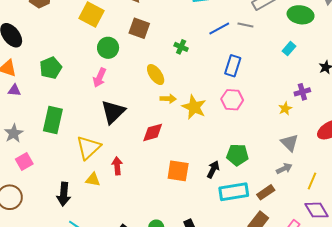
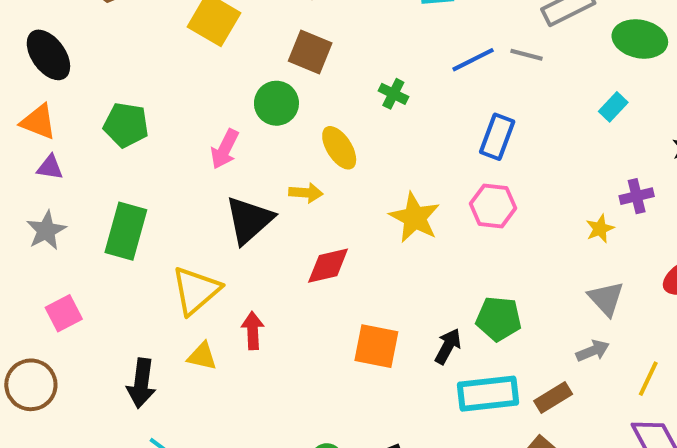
green circle: (108, 48) -> (276, 103), moved
green pentagon: (51, 68) -> (126, 125), turned 30
yellow arrow: (168, 99) -> (306, 193), moved
gray star: (14, 133) -> (46, 230), moved

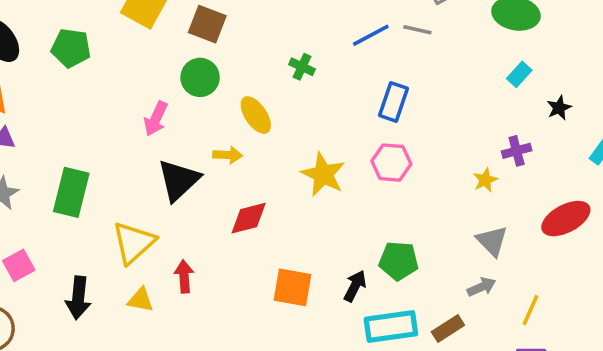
brown square: (310, 52) -> (207, 24), moved
cyan rectangle: (613, 107) -> (519, 74), moved
green pentagon: (126, 125) -> (71, 48), moved
black arrow: (141, 383) -> (78, 298), moved

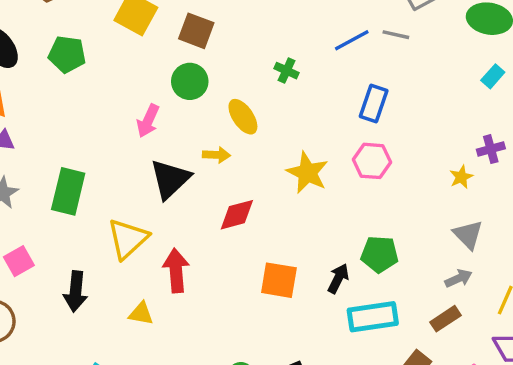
red arrow: (184, 276) -> (176, 271), size x1.4
yellow triangle: (141, 300) -> (141, 314), moved
brown rectangle: (448, 328) -> (445, 319), moved

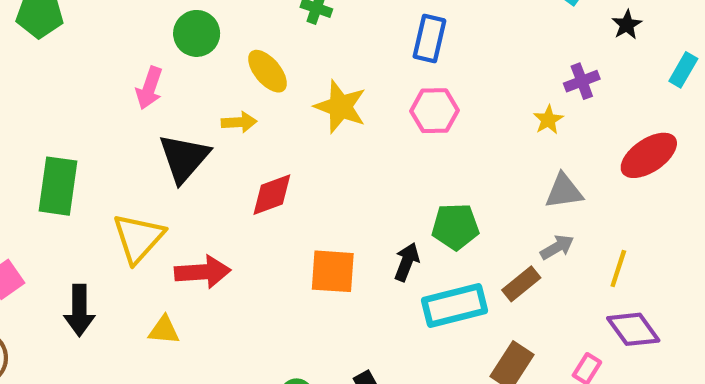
yellow star: (307, 173) -> (340, 107), moved
gray triangle: (468, 235) -> (564, 191), turned -48
red arrow: (176, 271) -> (203, 272), turned 96
brown rectangle: (445, 319) -> (521, 284), moved

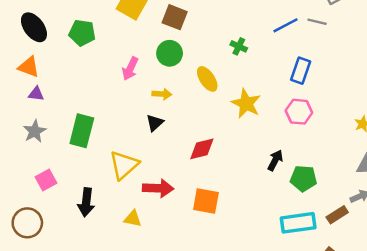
pink arrow: (149, 88) -> (130, 69), moved
yellow arrow: (239, 122) -> (162, 94), moved
black triangle: (184, 158) -> (155, 123), size x0.6
black arrow: (407, 262) -> (275, 160), moved
orange square: (333, 271) -> (206, 201), moved

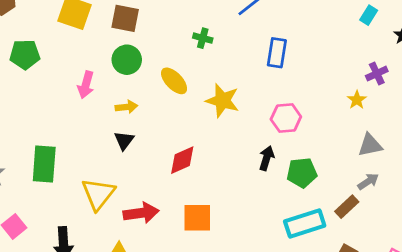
pink hexagon: (299, 112) -> (286, 118), moved

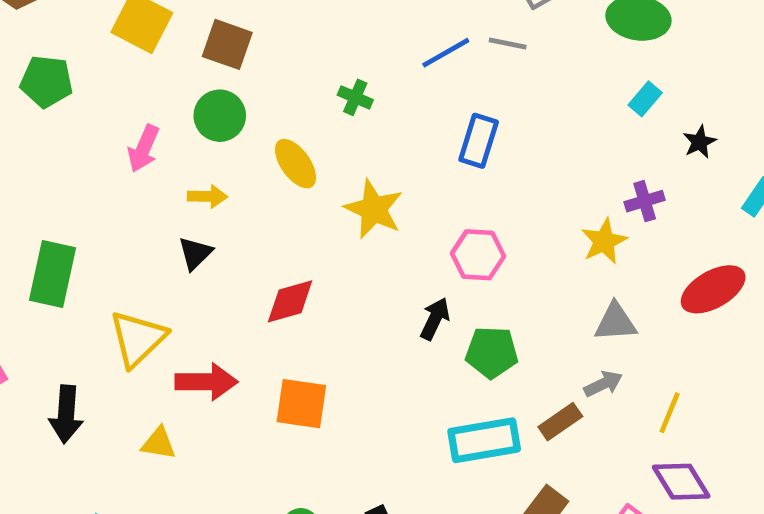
yellow star: (357, 100) -> (604, 241), size x1.4

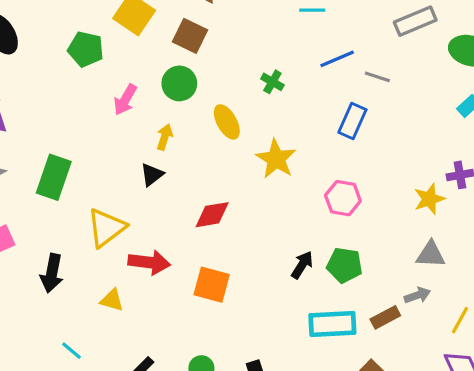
gray line: (508, 44) -> (377, 77), moved
green pentagon: (46, 82) -> (86, 49), moved
yellow arrow: (207, 196) -> (165, 137), turned -80
black arrow: (435, 319) -> (302, 265), moved

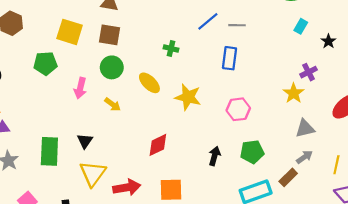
yellow arrow: (165, 137) -> (113, 104), turned 126
black triangle: (152, 175) -> (85, 141), moved
black arrow: (302, 265) -> (214, 156), moved

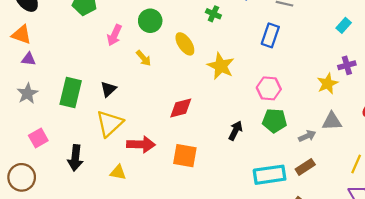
cyan rectangle: (301, 26) -> (344, 25), moved
green pentagon: (252, 152) -> (274, 121), moved
gray arrow: (304, 157) -> (307, 136), moved

